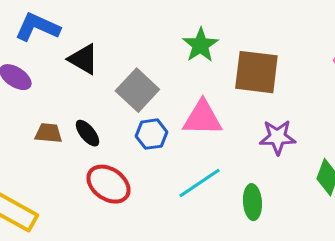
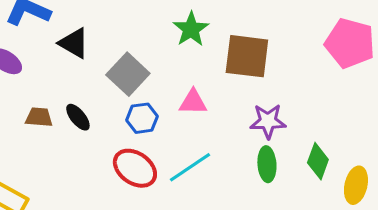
pink triangle: (202, 118) -> (193, 102), size x0.7
red ellipse: (108, 184) -> (135, 168), moved
green ellipse: (252, 202) -> (267, 164), moved

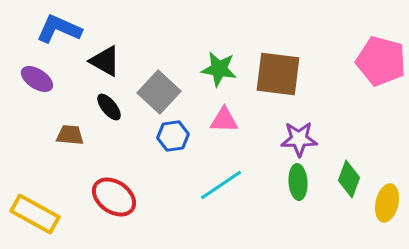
green star: (191, 29) -> (219, 69), moved, turned -30
black ellipse: (78, 117) -> (109, 107), moved
red ellipse: (135, 168) -> (114, 197), moved

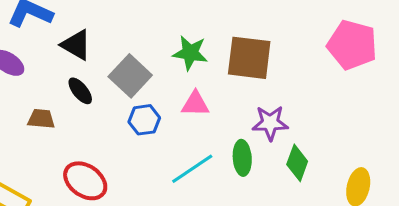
green diamond: (349, 179) -> (297, 163), moved
green ellipse: (298, 182) -> (242, 158), moved

